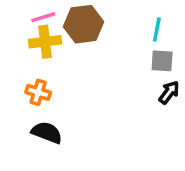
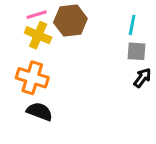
yellow cross: (45, 42) -> (38, 35), turned 30
orange cross: (38, 92) -> (32, 78), size x1.5

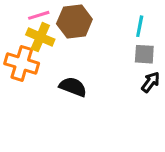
orange cross: (32, 78) -> (22, 63), moved
black semicircle: (40, 112) -> (73, 87), moved

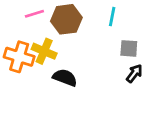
cyan line: (140, 26) -> (112, 17), moved
yellow cross: (40, 37) -> (44, 51), moved

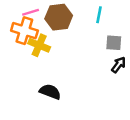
orange cross: (19, 57) -> (24, 31), moved
black semicircle: (65, 78) -> (50, 92), moved

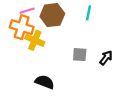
gray square: (114, 43) -> (80, 55), moved

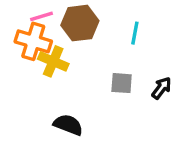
cyan line: (88, 13) -> (135, 33), moved

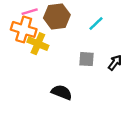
cyan line: (135, 33) -> (96, 24), turned 35
black semicircle: (68, 125) -> (62, 92), moved

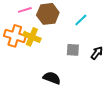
orange cross: (24, 29) -> (15, 36), moved

